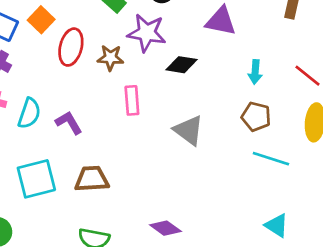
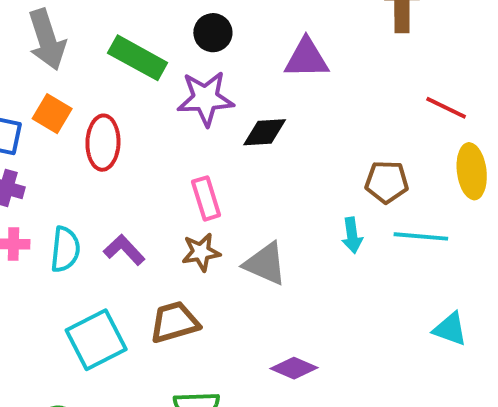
brown star: (110, 58) -> (201, 252), moved
cyan arrow: (255, 72) -> (352, 235), moved
gray triangle: (189, 130) -> (265, 264), moved

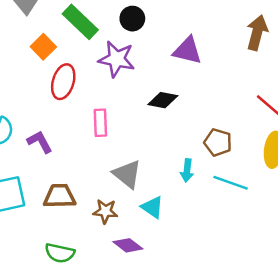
orange square: (52, 114) -> (43, 47), moved
black diamond: (265, 132) -> (163, 100), moved
red ellipse: (103, 143) -> (63, 82), moved
brown star: (201, 252) -> (105, 211), moved
cyan triangle: (450, 329) -> (152, 207), moved

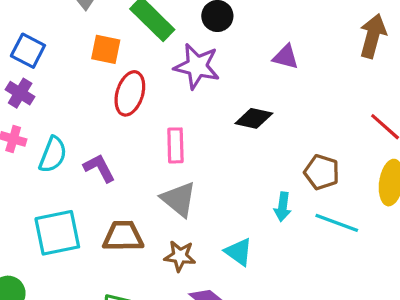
orange square: (43, 47) -> (106, 49), turned -35
purple triangle: (188, 50) -> (286, 57), size x0.7
gray triangle: (127, 174) -> (179, 199), moved

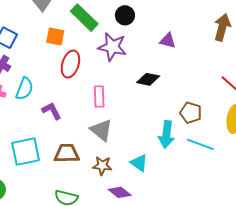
cyan semicircle: (53, 155) -> (24, 89), moved
cyan arrow: (283, 207) -> (166, 134), size x1.5

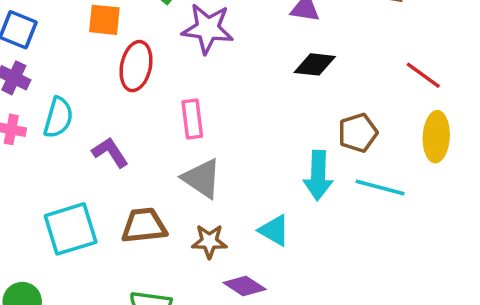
black diamond: (148, 79) -> (315, 64), moved
brown pentagon: (191, 113) -> (358, 133), turned -30

